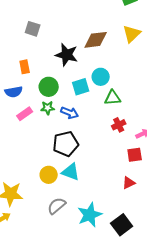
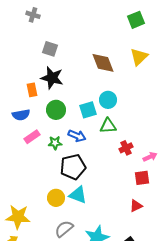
gray square: (33, 29) -> (50, 49), moved
brown diamond: (96, 40) -> (103, 63), turned 75
black star: (67, 55) -> (52, 78), moved
green triangle: (113, 98) -> (108, 126), moved
green star: (48, 108) -> (55, 143), moved

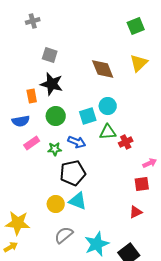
gray cross: (33, 15) -> (33, 21), turned -32
red cross: (126, 148) -> (126, 142), moved

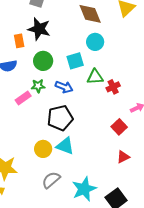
cyan circle: (108, 106) -> (95, 42), moved
pink rectangle: (32, 143) -> (23, 98), moved
green star: (55, 149) -> (38, 86), moved
red square: (142, 184) -> (119, 127), moved, turned -35

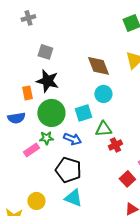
green circle: (43, 61) -> (51, 113), size x1.4
red cross: (113, 87) -> (115, 145), moved
black pentagon: (60, 118) -> (68, 170), turned 30
yellow circle: (43, 149) -> (36, 201), moved

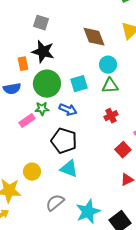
cyan circle: (103, 94) -> (108, 65), moved
green triangle: (103, 129) -> (110, 86), moved

